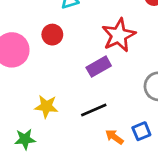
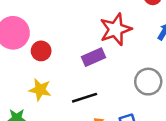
red circle: (52, 35) -> (41, 51), moved

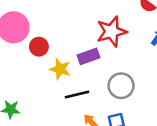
gray circle: (148, 82) -> (121, 86), moved
yellow star: (40, 90) -> (60, 69), moved

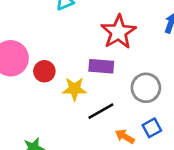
purple rectangle: (89, 56) -> (101, 66), turned 40

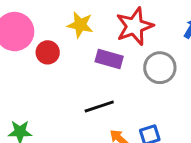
gray circle: (146, 88) -> (160, 68), moved
yellow star: (74, 89) -> (80, 25), moved

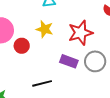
purple rectangle: (109, 59) -> (69, 61), moved
black line: (99, 107) -> (42, 83), moved

